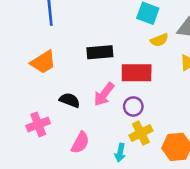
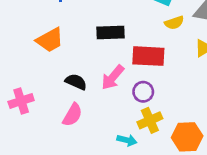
pink cross: (38, 124) -> (21, 101), moved
pink semicircle: (80, 143) -> (72, 115), moved
cyan arrow: (120, 153) -> (127, 140), turned -90

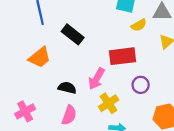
black rectangle: (111, 33) -> (73, 34), moved, turned 50
purple circle: (143, 92) -> (141, 85), moved
yellow cross: (150, 120) -> (109, 103), moved

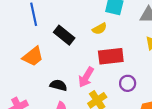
yellow semicircle: (139, 25) -> (99, 29), moved

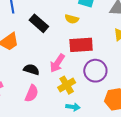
yellow semicircle: (99, 29) -> (72, 19), turned 40
purple circle: (128, 83) -> (95, 71), size x1.5

